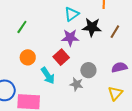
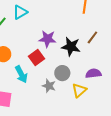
cyan triangle: (72, 14) -> (20, 12), moved
black star: (92, 27) -> (71, 47), moved
yellow triangle: (115, 93) -> (79, 90), moved

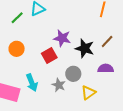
purple semicircle: (93, 73) -> (106, 68), moved
cyan arrow: (21, 74) -> (32, 83), moved

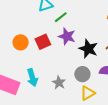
green line: (17, 18) -> (61, 17), moved
red square: (49, 56) -> (43, 42), moved
gray circle: (73, 74) -> (82, 74), moved

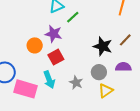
purple star: (67, 36) -> (54, 34), moved
red square: (43, 42) -> (56, 57), moved

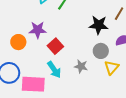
purple star: (54, 34) -> (38, 30), moved
orange circle: (35, 45) -> (18, 42), moved

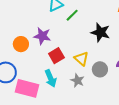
black star: (99, 25) -> (100, 32), moved
yellow triangle: (112, 67) -> (81, 59), moved, turned -42

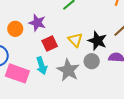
black star: (100, 32) -> (97, 41), moved
yellow triangle: (81, 59) -> (75, 40), moved
gray star: (77, 80) -> (68, 70), size x1.6

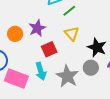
purple star: (37, 23) -> (37, 28), turned 30
yellow triangle: (75, 40) -> (72, 33), moved

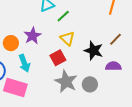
red square: (49, 49) -> (58, 58), moved
gray circle: (91, 68) -> (90, 84), moved
cyan arrow: (41, 71) -> (24, 63), moved

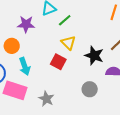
purple star: (33, 36) -> (26, 24), moved, turned 30
red square: (58, 58) -> (58, 62), turned -35
gray star: (66, 82) -> (46, 99), moved, size x0.7

